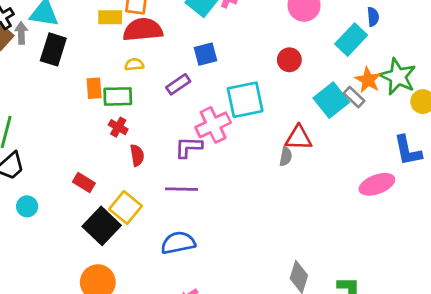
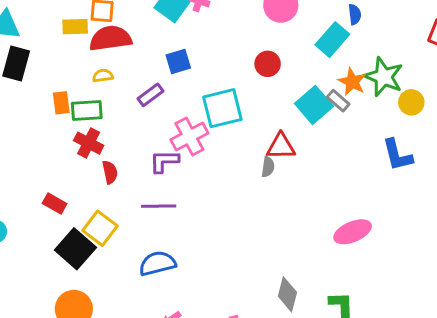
red cross: (118, 127) -> (89, 143), size x1.4
pink ellipse: (377, 184) -> (353, 232), moved

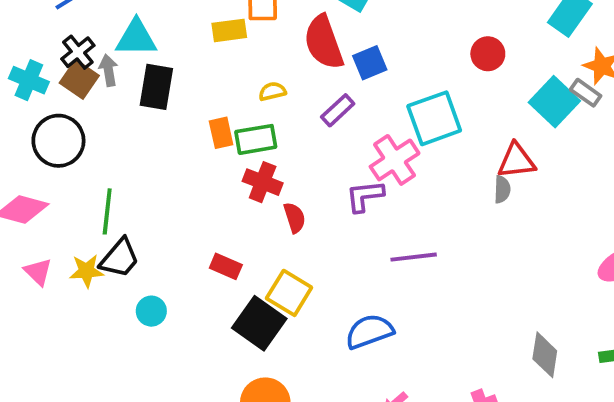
red semicircle: (110, 38) -> (324, 42), moved, turned -96
purple line: (159, 206) -> (414, 257), moved

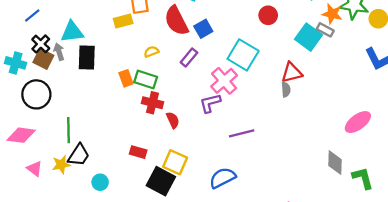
cyan square: (434, 118) -> (243, 55), turned -32
green rectangle: (256, 139) -> (146, 79), turned 35
gray diamond: (545, 355) -> (335, 163), moved

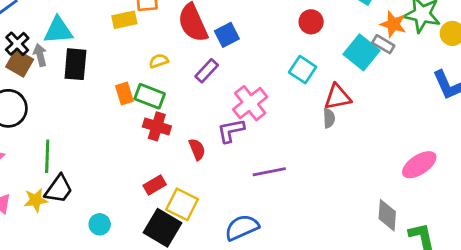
cyan square: (243, 55) -> (303, 70), moved, size x0.7
red semicircle: (173, 120) -> (197, 149), moved
red rectangle: (138, 152) -> (155, 185), moved, turned -49
cyan circle: (100, 182) -> (100, 224), moved

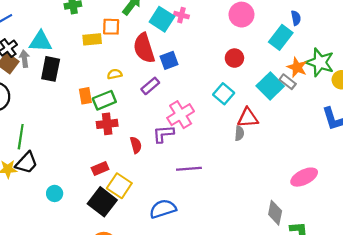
green rectangle: (150, 96) -> (104, 100), turned -50
red cross: (157, 126) -> (107, 124), turned -30

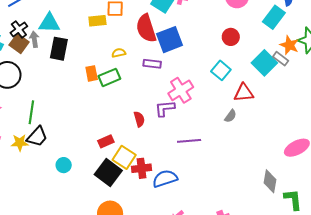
blue square: (169, 60) -> (170, 40), size x1.5
purple rectangle: (150, 86) -> (152, 64), turned 48
red cross: (107, 124) -> (142, 168), moved
gray semicircle: (239, 133) -> (230, 116), moved, turned 32

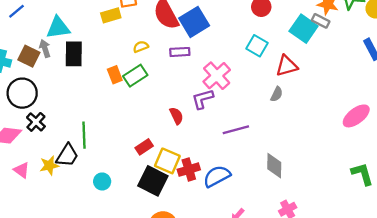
black cross: (19, 29) -> (36, 122), moved
green line: (31, 112) -> (84, 135), moved
gray diamond: (270, 181) -> (274, 166), moved

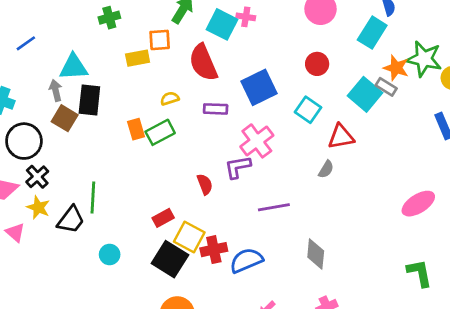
blue square: (194, 22) -> (259, 87), moved
brown square: (29, 56) -> (65, 118), moved
yellow star: (49, 165) -> (38, 207), moved, turned 30

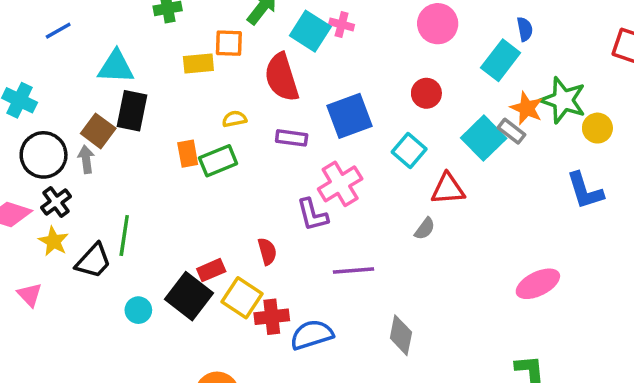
gray arrow: (56, 90) -> (86, 159), moved
purple L-shape: (238, 167) -> (312, 215), turned -100
red semicircle: (205, 184) -> (267, 251), moved
pink triangle: (15, 232) -> (30, 295), moved
black square: (170, 259) -> (189, 296), moved

